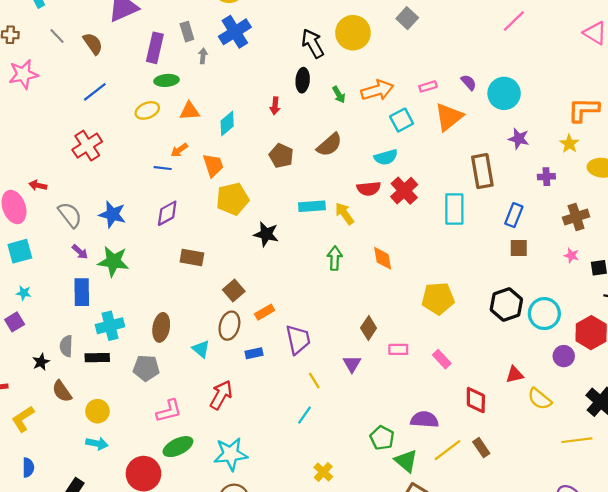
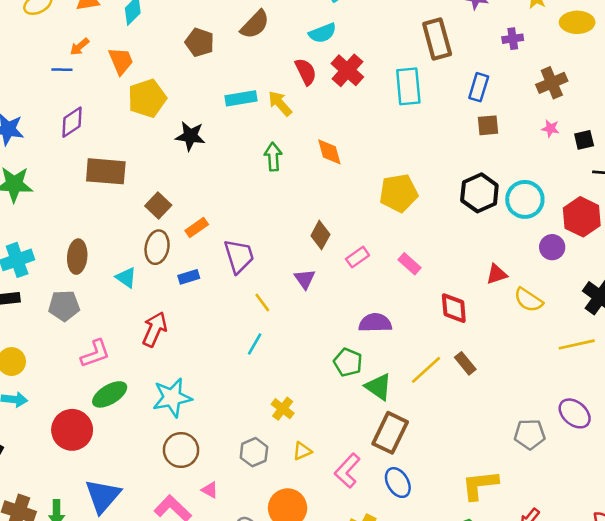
red semicircle: (369, 189) -> (306, 72), turned -105
brown rectangle: (192, 258) -> (106, 171), size x1.4
pink rectangle: (398, 349) -> (358, 257), turned -30
purple semicircle: (424, 420) -> (375, 323), moved

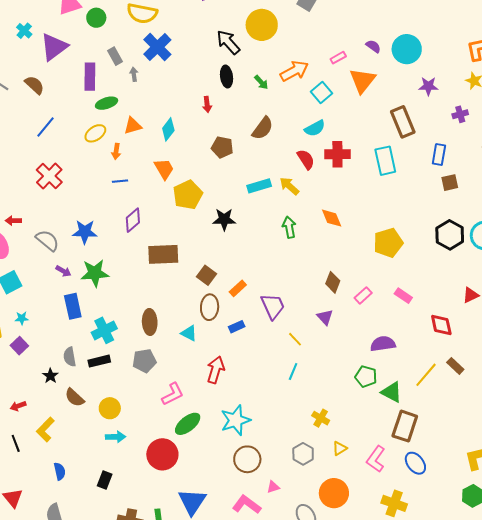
orange arrow: (80, 47) -> (116, 151), moved, turned -35
red cross: (347, 70) -> (337, 154), turned -35
pink triangle: (210, 490) -> (273, 487), turned -40

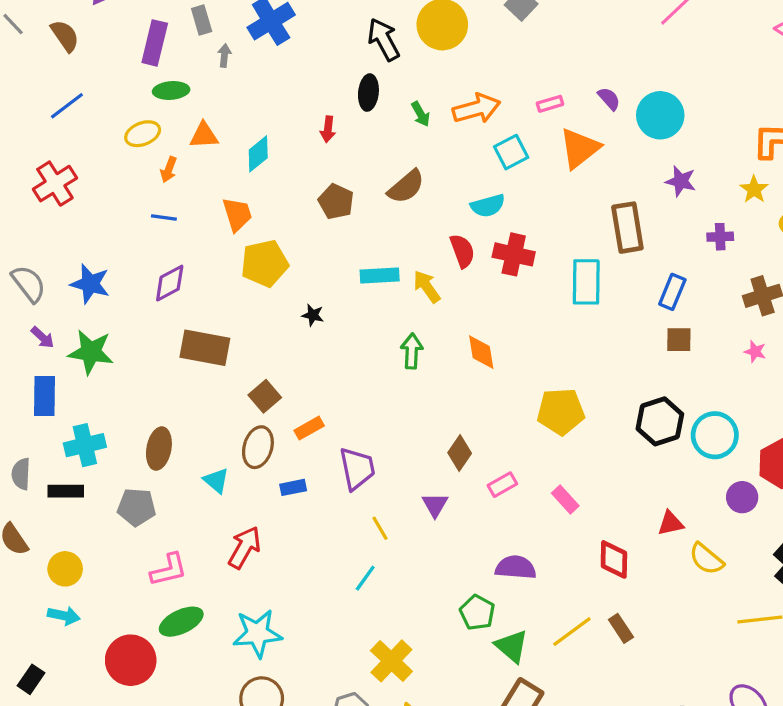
black star: (224, 219) -> (313, 315), size x0.6
yellow cross: (321, 418) -> (391, 661), size x1.5

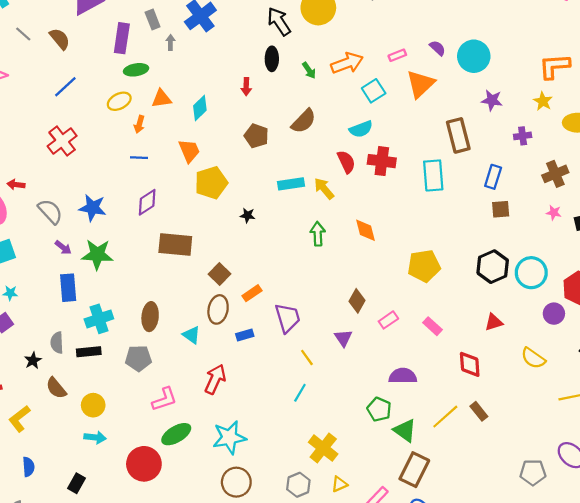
red triangle: (671, 523) -> (494, 322), moved

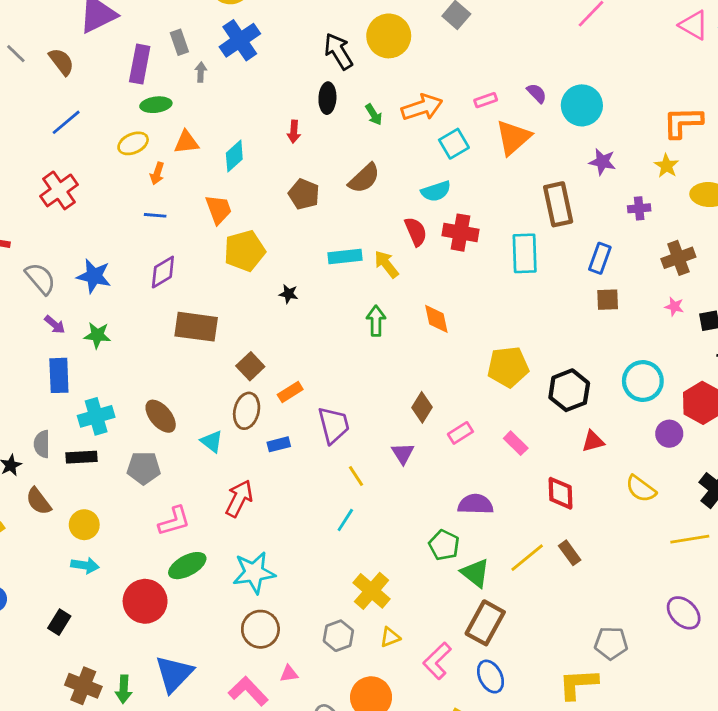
green star: (97, 254) -> (97, 335), size x0.7
black hexagon: (493, 267) -> (569, 390), moved
brown ellipse: (150, 317) -> (161, 416), turned -48
gray pentagon: (533, 472) -> (611, 643), moved

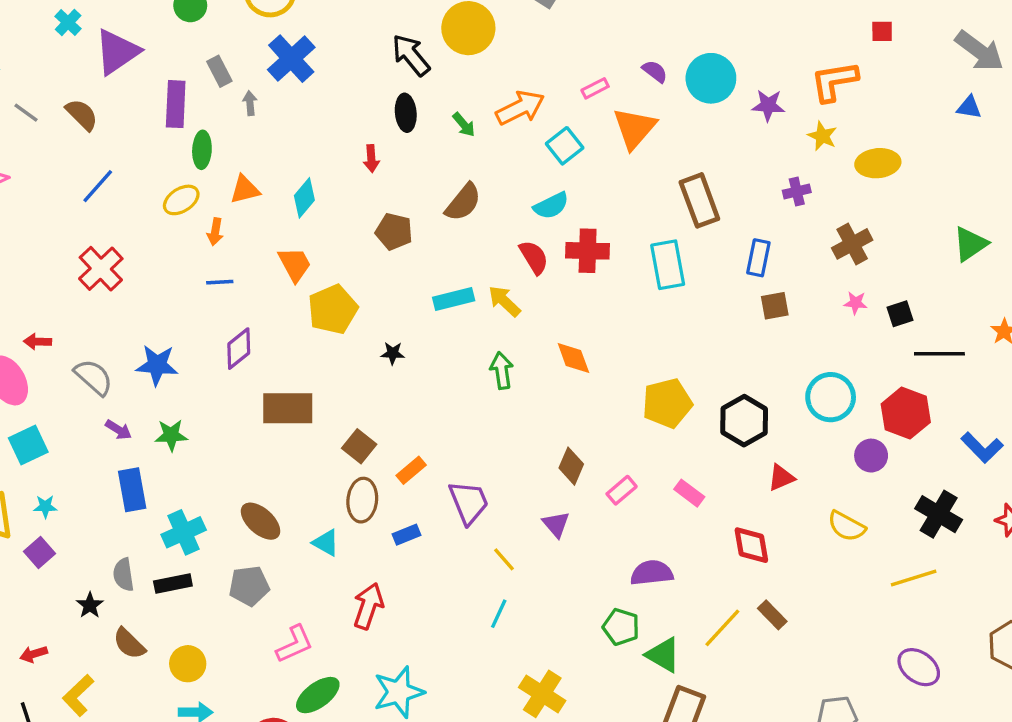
green ellipse: (156, 105) -> (202, 150), turned -72
purple star: (602, 162) -> (768, 105), moved

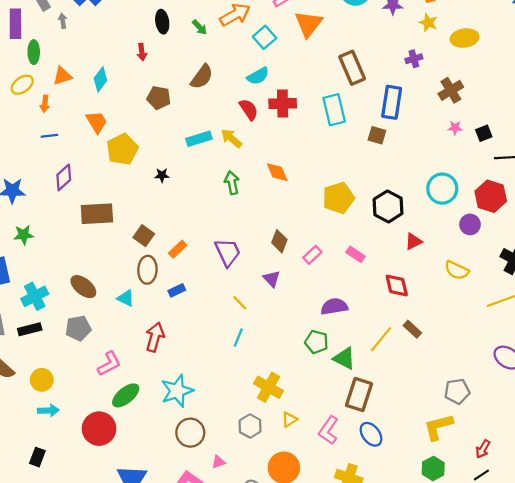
blue rectangle: (758, 258) -> (392, 102), size x1.4
brown square: (775, 306) -> (377, 135), moved, turned 30
purple trapezoid: (469, 502) -> (228, 252), moved

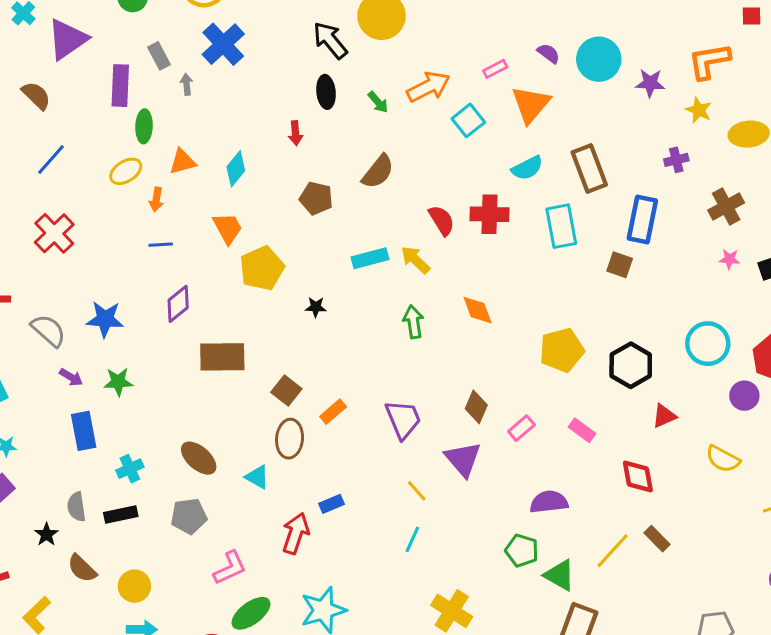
cyan semicircle: (258, 76) -> (527, 168), moved
purple triangle: (272, 279) -> (463, 459), size x1.5
blue rectangle: (177, 290) -> (332, 504), moved
cyan cross: (35, 296) -> (130, 469), size x0.7

